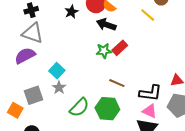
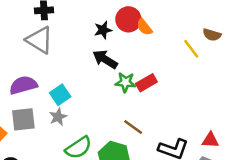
black star: (71, 12) -> (103, 30), moved
black arrow: (106, 25) -> (105, 59), moved
purple semicircle: (25, 56) -> (23, 85), moved

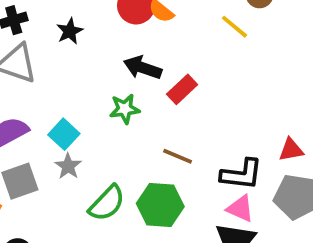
black star: (103, 30) -> (70, 31), moved
black arrow: (105, 59) -> (143, 68), moved
green star: (125, 82) -> (125, 109), moved

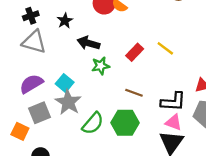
yellow line: (234, 27) -> (165, 48), moved
black arrow: (143, 68) -> (88, 43), moved
gray star: (68, 166) -> (68, 102), size x1.6

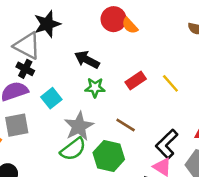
black cross: (31, 16) -> (25, 69), moved, turned 35
black star: (65, 21) -> (47, 24), moved, size x1.5
gray star: (68, 102) -> (79, 126), moved
black L-shape: (173, 102) -> (167, 144), turned 120

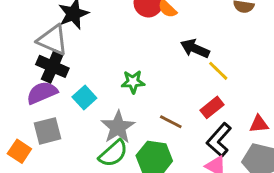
black arrow: (87, 60) -> (195, 49), moved
black cross: (25, 69) -> (52, 66), size x1.5
red rectangle: (136, 81) -> (212, 107), moved

